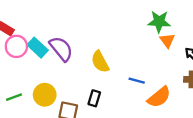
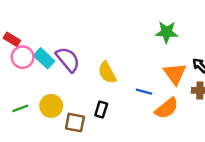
orange triangle: (167, 40) -> (175, 74), moved, size x1.5

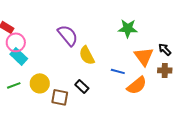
green star: (167, 32) -> (128, 28), moved
cyan rectangle: (44, 58) -> (19, 56), moved
purple semicircle: (68, 60) -> (68, 35), moved
black rectangle: (101, 109) -> (82, 86), turned -64

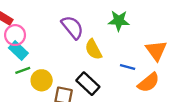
green star: (128, 28) -> (119, 21), moved
green line: (14, 85) -> (23, 70), moved
black rectangle: (82, 86) -> (88, 84), size x1.5

